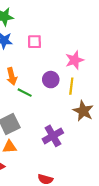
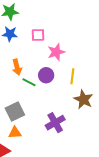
pink star: (75, 60) -> (56, 52), moved
purple circle: (51, 80) -> (46, 75), moved

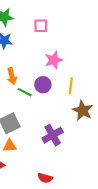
pink square: (38, 35) -> (41, 26), moved

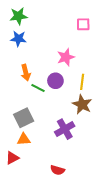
pink square: (41, 26) -> (83, 24), moved
brown star: (83, 110) -> (82, 104), moved

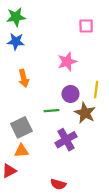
purple circle: (55, 81) -> (70, 94), moved
yellow line: (82, 82) -> (96, 89), moved
green line: (38, 88) -> (52, 111), moved, turned -32

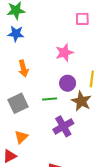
gray square: (21, 127) -> (18, 103), moved
orange triangle: (21, 151) -> (21, 137), turned -40

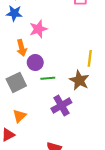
pink star: (64, 53) -> (38, 29), moved
purple circle: (68, 83) -> (35, 63), moved

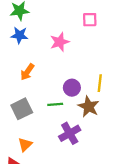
pink star: (38, 29) -> (60, 42), moved
orange arrow: (22, 48) -> (27, 72), turned 49
purple circle: (35, 63) -> (72, 88), moved

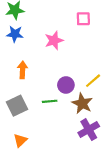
orange arrow: (27, 72) -> (22, 70), turned 147
yellow line: (100, 83) -> (93, 81), turned 42
purple cross: (70, 133) -> (89, 130), moved

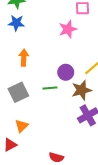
pink star: (54, 40) -> (68, 29), moved
brown star: (82, 103) -> (81, 90), turned 30

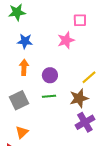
blue star: (16, 23) -> (25, 41), moved
purple circle: (66, 72) -> (50, 75), moved

